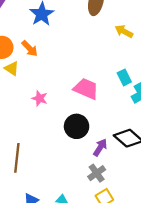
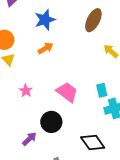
orange arrow: (30, 48) -> (46, 48), moved, turned -91
purple arrow: (100, 147) -> (29, 139), moved

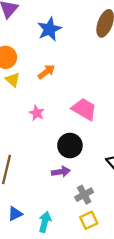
orange arrow: (46, 48) -> (46, 72), moved
purple arrow: (29, 139) -> (61, 172), moved, turned 42

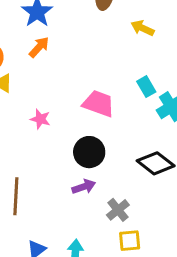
orange arrow: (46, 72) -> (39, 47), moved
yellow square: (89, 220) -> (130, 241), turned 30

